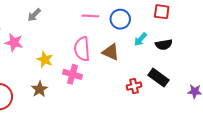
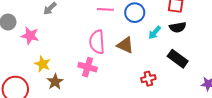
black semicircle: (164, 45) -> (178, 27), moved
yellow star: (45, 59) -> (43, 64), moved
black rectangle: (158, 78) -> (178, 59), moved

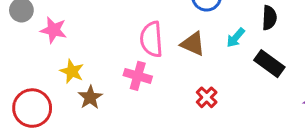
black semicircle: (178, 27) -> (269, 18), turned -77
cyan arrow: (155, 33) -> (236, 38), moved
red cross: (148, 79) -> (207, 97), moved, turned -32

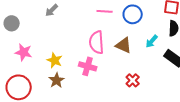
pink star: (54, 30) -> (24, 52), moved
yellow star: (72, 71) -> (55, 60), moved

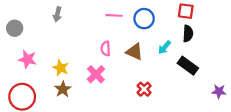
gray arrow: (52, 10) -> (57, 14), turned -32
pink semicircle: (97, 42) -> (106, 49), size x0.6
pink cross: (88, 66) -> (96, 74), turned 30

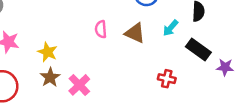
pink cross: (96, 74) -> (79, 85), moved
red cross: (144, 89) -> (167, 79), moved, turned -32
purple star: (219, 91) -> (225, 67), moved

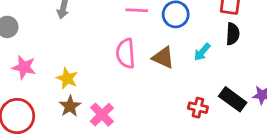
pink semicircle: (101, 29) -> (126, 53), size x1.5
black rectangle: (198, 49) -> (233, 99), moved

